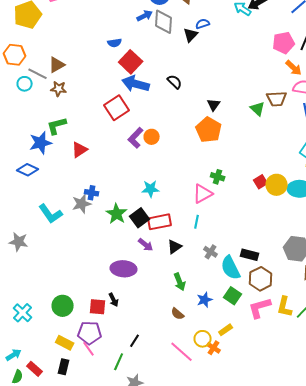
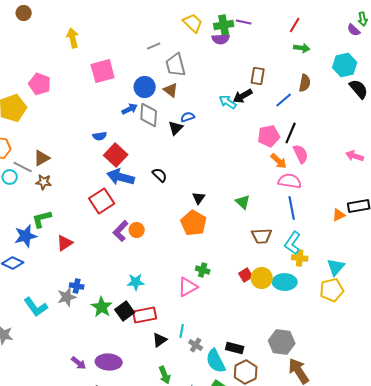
brown trapezoid: (277, 99) -> (262, 236), moved
cyan line: (197, 222) -> (182, 331), moved
purple arrow: (146, 245) -> (79, 363), moved

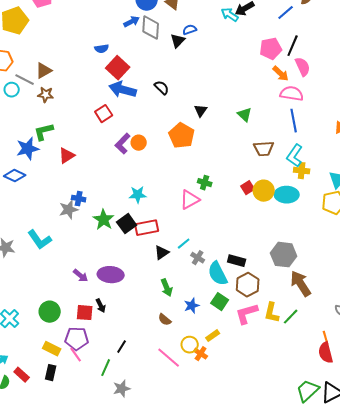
red square: (102, 201) -> (104, 114), size x0.7
orange pentagon: (194, 223) -> (182, 136), moved
cyan L-shape: (36, 307) -> (40, 240), moved
cyan line: (182, 331) -> (184, 244), turned 40

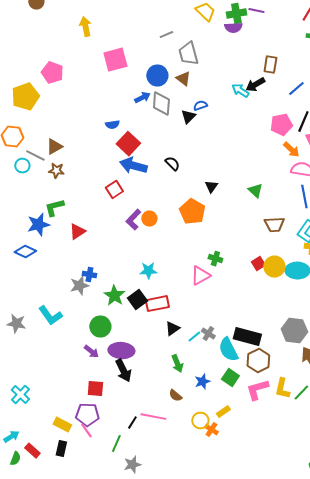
cyan line: (184, 244) -> (194, 337), moved
black rectangle: (237, 261) -> (247, 337), size x1.5
black arrow: (101, 306) -> (123, 371), moved, size x1.6
green circle: (50, 312) -> (100, 327), moved
pink line: (169, 358) -> (153, 417), moved, turned -30

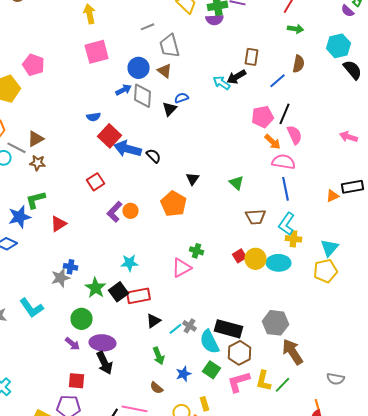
yellow arrow: (85, 27) -> (90, 14), moved
blue arrow: (133, 166) -> (128, 149), moved
yellow rectangle: (223, 412) -> (204, 404), turned -72

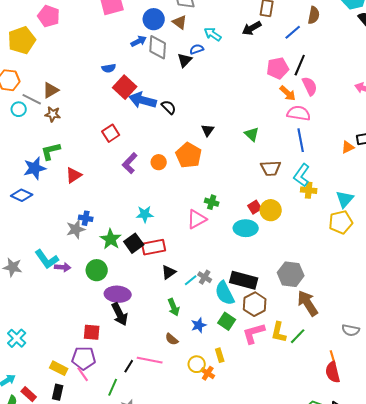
cyan arrow: (222, 83) -> (213, 34), moved
orange circle: (130, 211) -> (159, 162), moved
cyan ellipse: (278, 263) -> (246, 228), moved
purple arrow: (72, 344) -> (63, 267), moved, turned -35

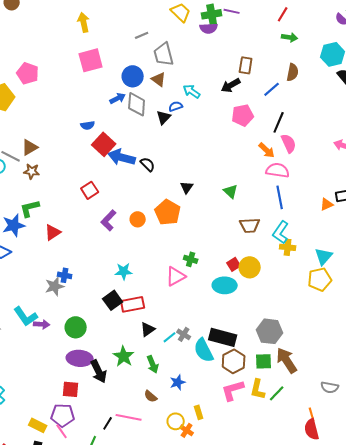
pink pentagon: (278, 68) -> (243, 115), moved
green star: (111, 239) -> (124, 356), moved
purple ellipse: (118, 294) -> (80, 358), moved
green square: (227, 321) -> (264, 361), moved, turned -36

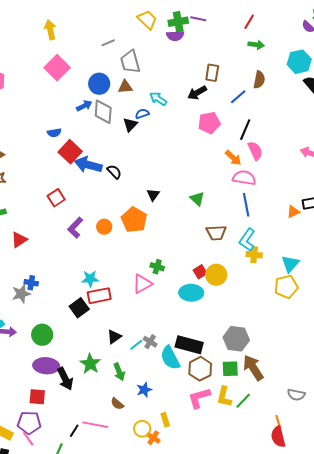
pink square: (91, 60) -> (57, 68), turned -30
brown triangle: (159, 79) -> (125, 87), turned -42
red rectangle: (133, 304) -> (99, 296), moved

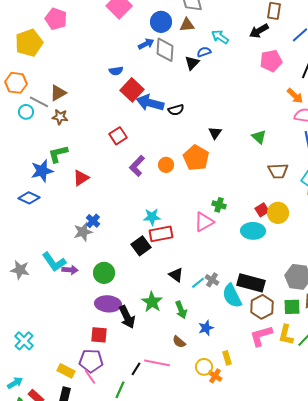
black semicircle: (114, 172) -> (176, 110), turned 119
blue cross: (31, 283) -> (93, 221), turned 32
black triangle: (114, 337) -> (176, 275), turned -49

